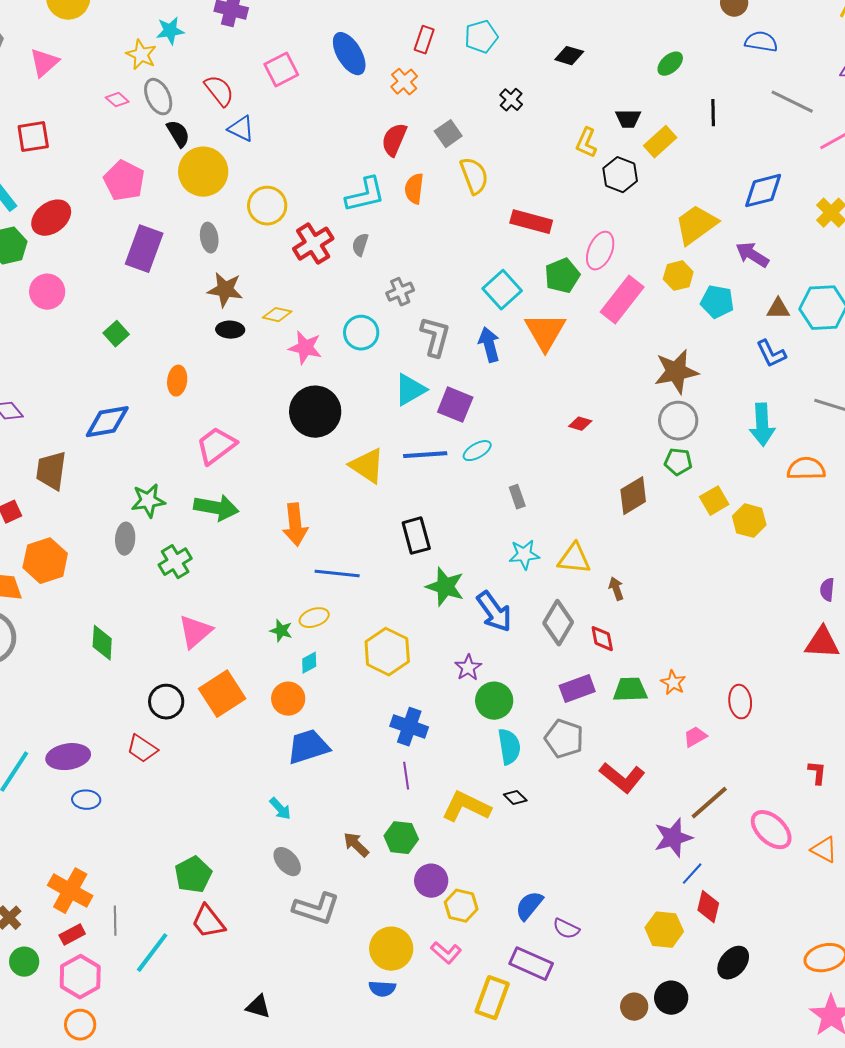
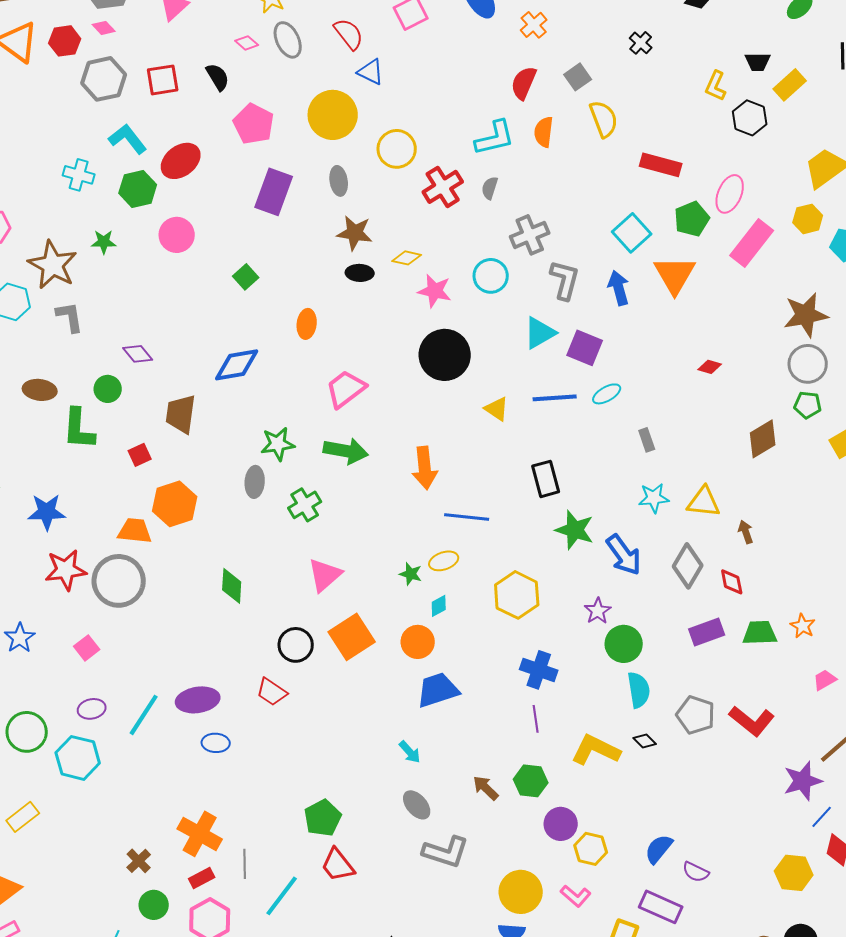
black semicircle: (178, 134) -> (218, 77), moved
gray cross: (400, 292) -> (530, 235), size x1.4
yellow triangle: (367, 466) -> (497, 409), size x0.7
gray pentagon: (564, 739) -> (696, 715), moved

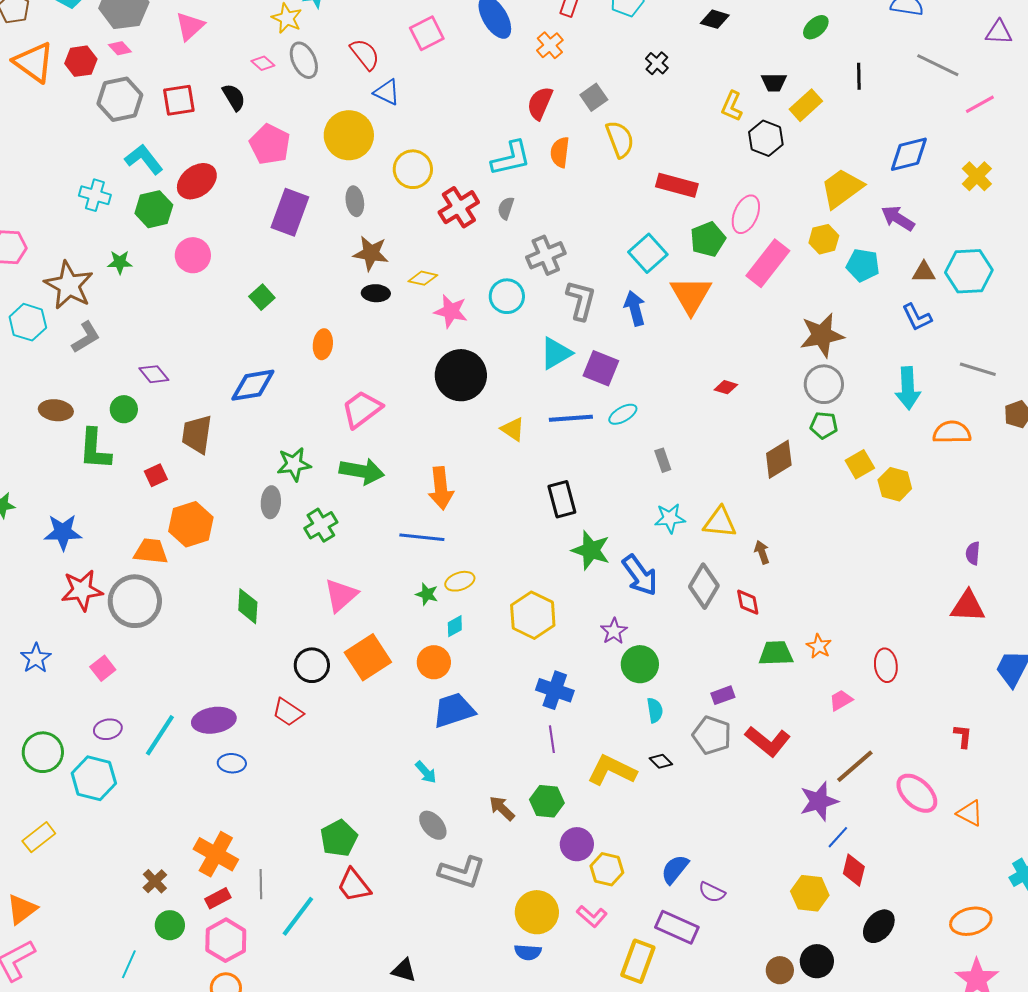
gray L-shape: (70, 317) -> (86, 337), turned 68
blue line: (467, 517) -> (422, 537), moved
purple rectangle: (707, 632) -> (723, 695), moved, size x0.7
cyan semicircle: (639, 690) -> (655, 710), size x0.7

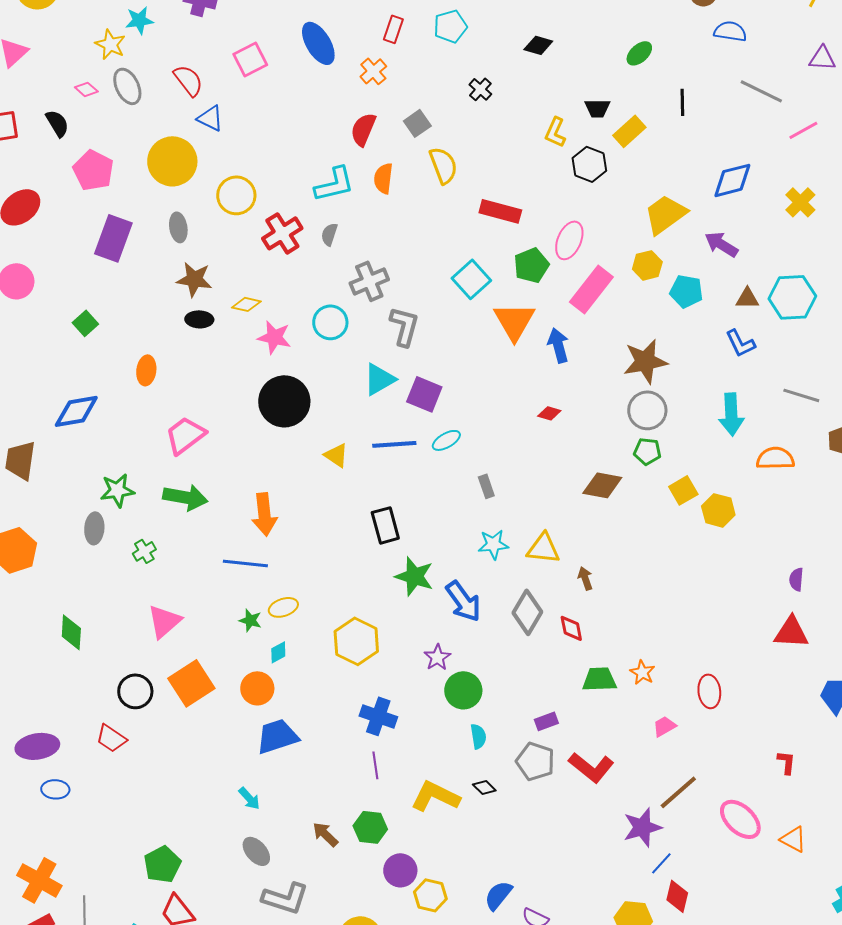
blue arrow: (635, 308) -> (558, 345), moved
brown diamond: (779, 459) -> (602, 485), turned 42
green cross: (321, 525) -> (144, 551), size x0.7

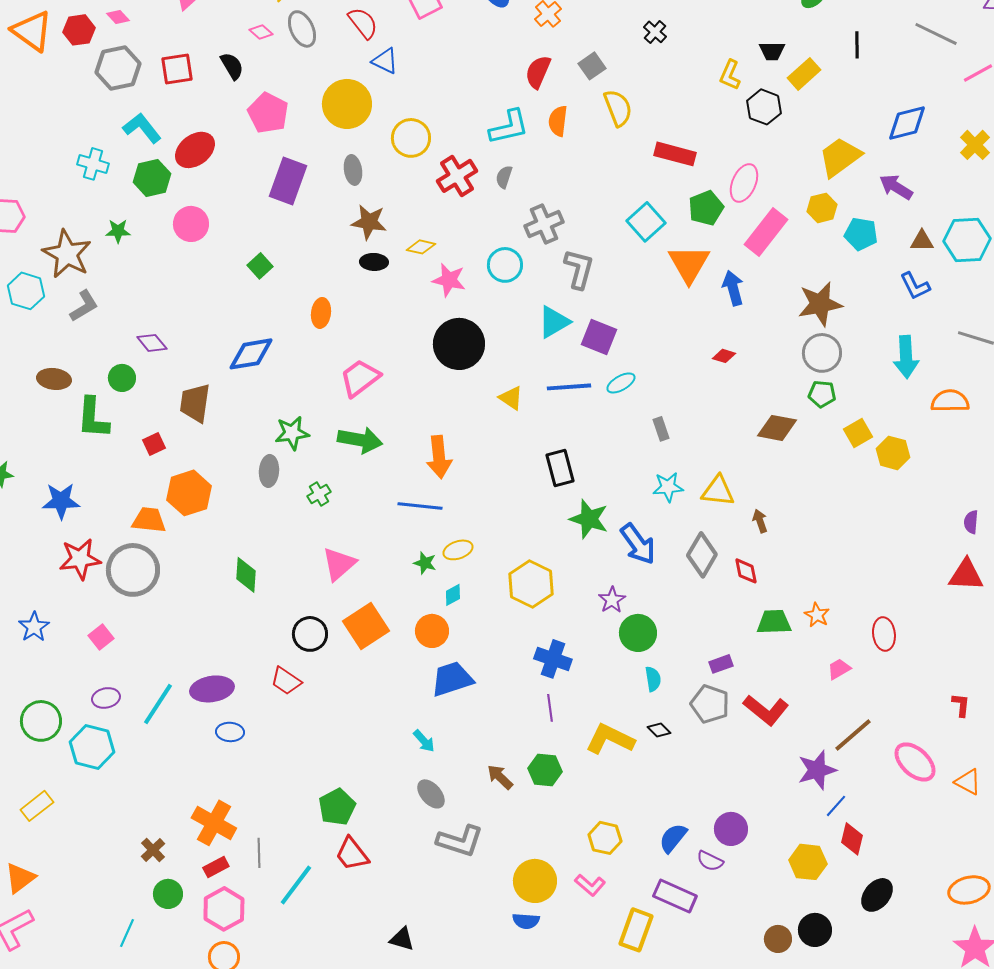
purple circle: (400, 870) -> (731, 829), moved

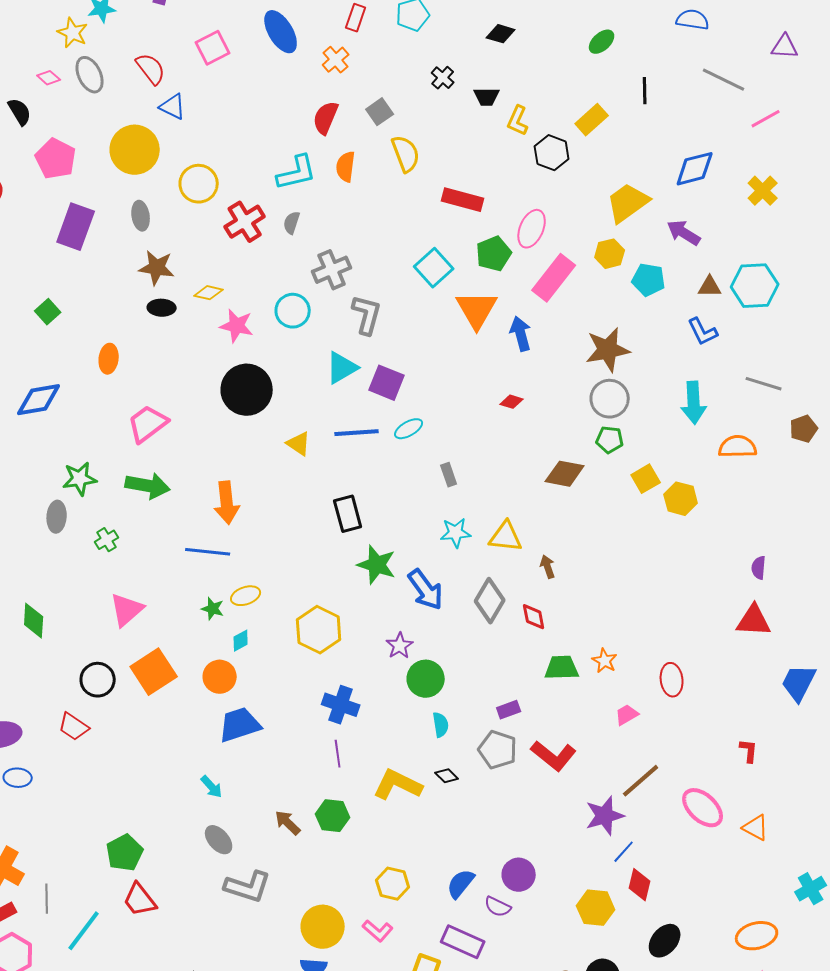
black trapezoid: (772, 51) -> (487, 97), moved

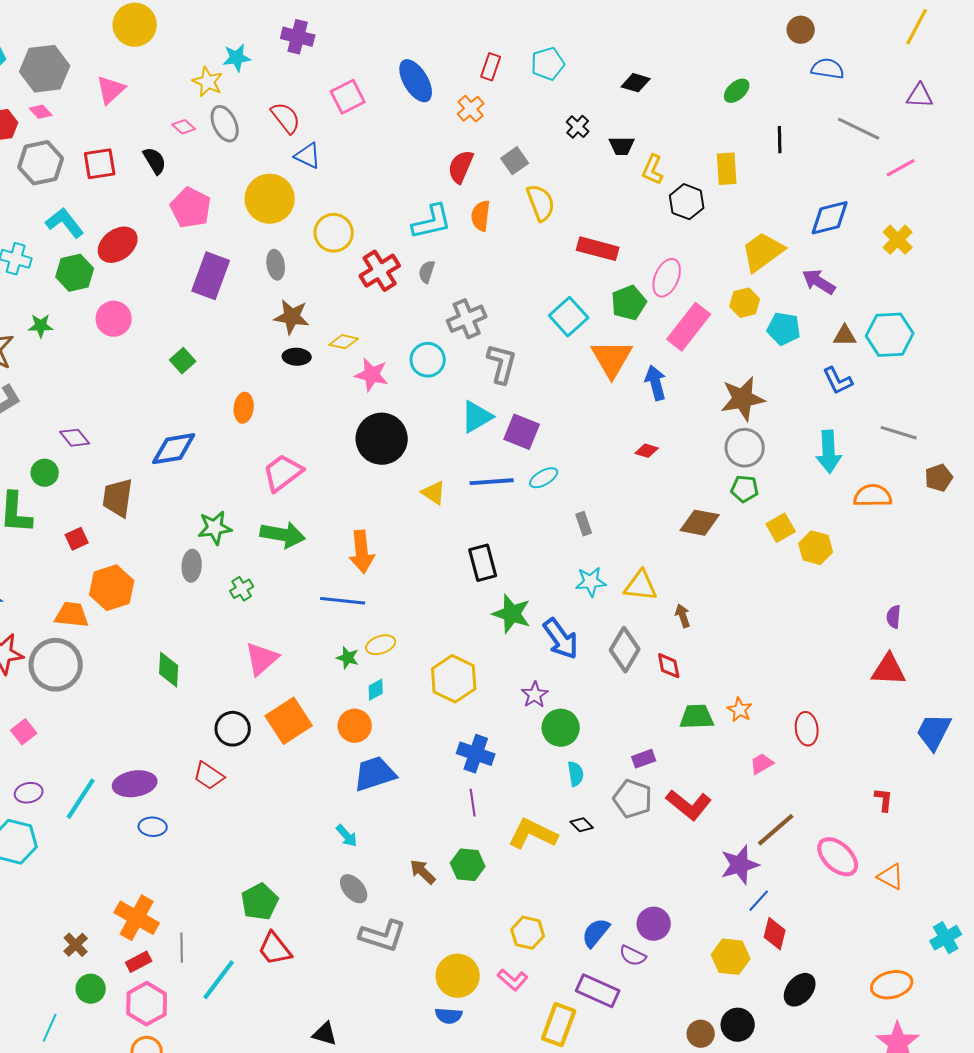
yellow rectangle: (592, 120) -> (727, 169), turned -52

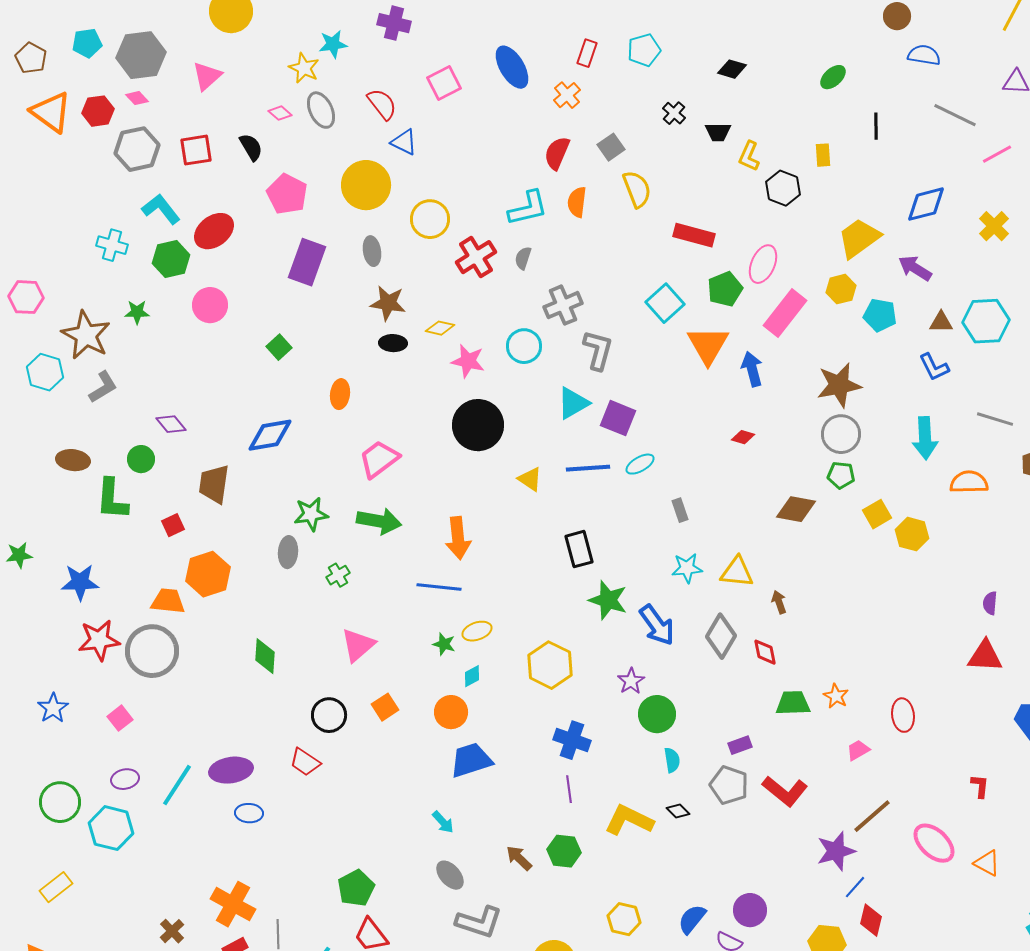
yellow rectangle: (727, 169) -> (823, 155), size x0.7
orange square: (289, 721) -> (385, 707), size x0.6

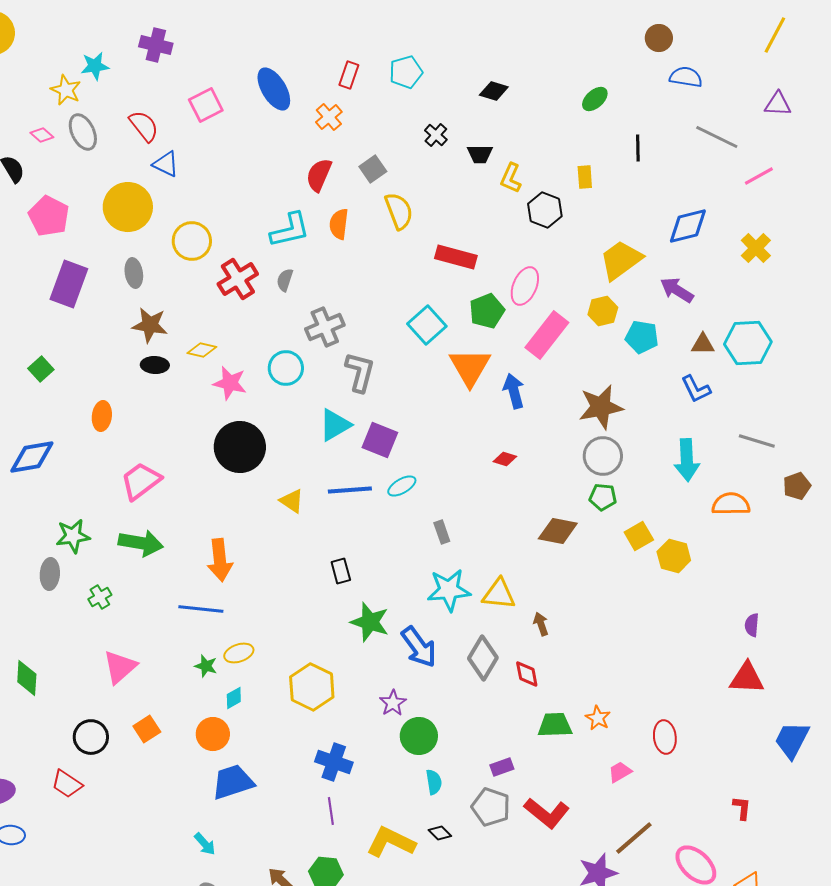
black rectangle: (579, 549) -> (341, 571), size x0.7
cyan star: (687, 568) -> (449, 590), size x1.4

